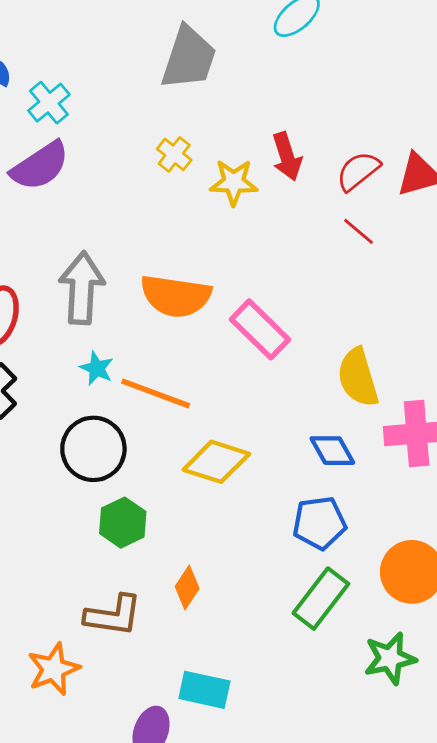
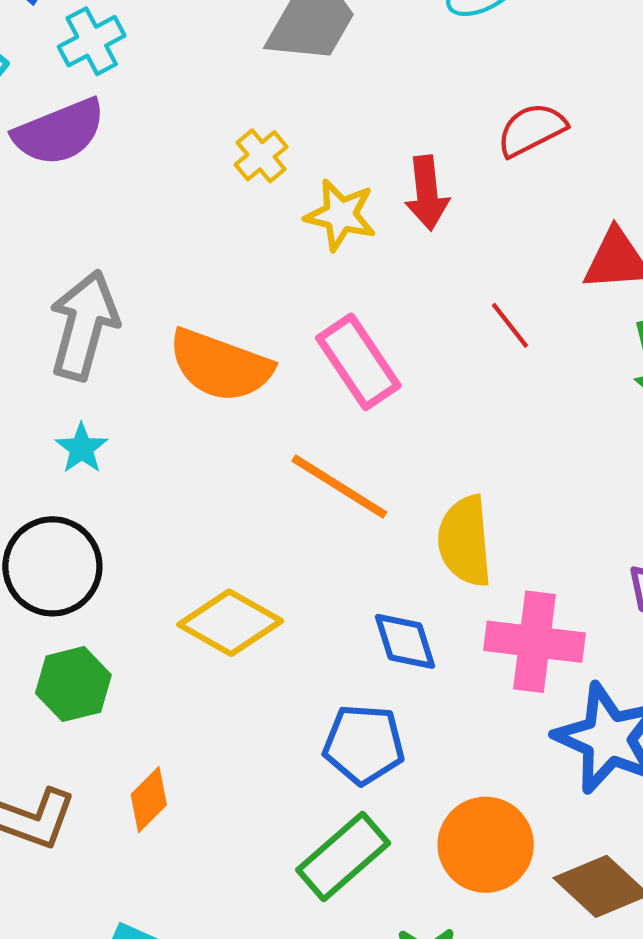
red semicircle: (358, 171) -> (532, 130), moved
pink rectangle: (260, 329) -> (358, 362), moved
orange line: (156, 393) -> (339, 487), moved

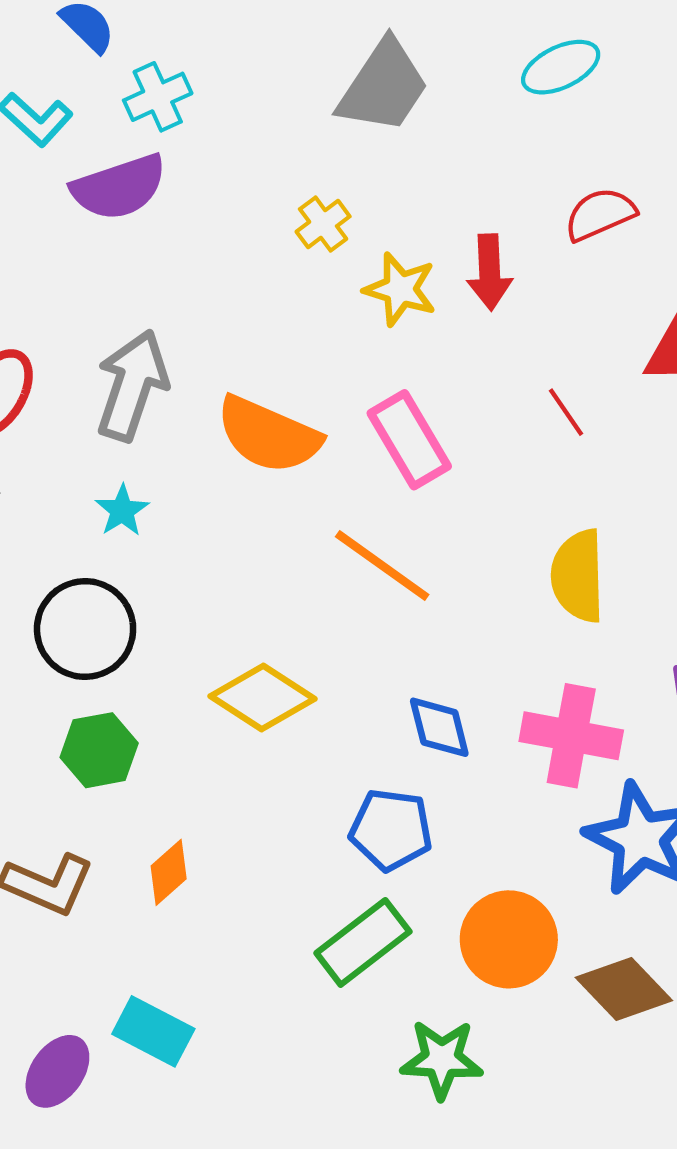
yellow semicircle: (465, 541) -> (578, 576), moved

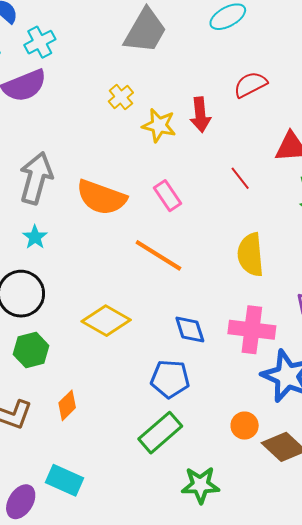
pink rectangle: (409, 440) -> (168, 196), size x0.7
orange circle: (509, 939) -> (245, 426), moved, size x0.6

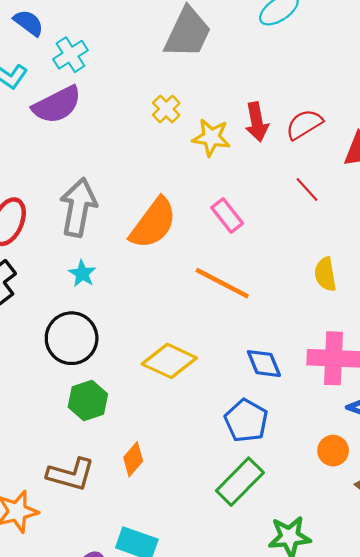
red semicircle: (250, 85) -> (304, 124), moved
orange semicircle: (101, 197) -> (153, 223), turned -69
yellow semicircle: (250, 255) -> (325, 274), size x0.7
blue pentagon: (170, 379) -> (246, 421), turned 30
orange circle: (245, 426) -> (333, 451), moved

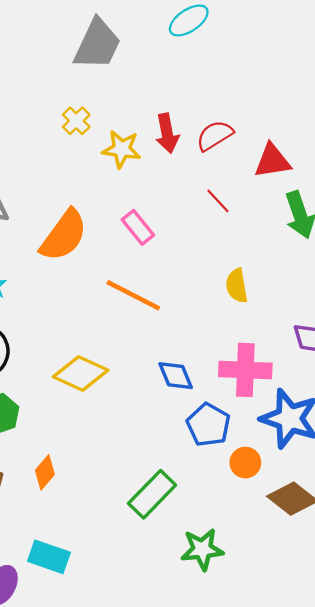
blue pentagon: (246, 421) -> (209, 425), moved

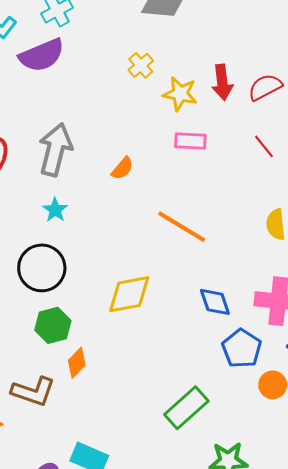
pink rectangle: (138, 227) -> (190, 141), moved, turned -52
orange semicircle: (64, 235) -> (122, 168), size x0.5
yellow diamond: (81, 373) -> (129, 294), turned -39
orange diamond: (45, 472) -> (77, 363), moved

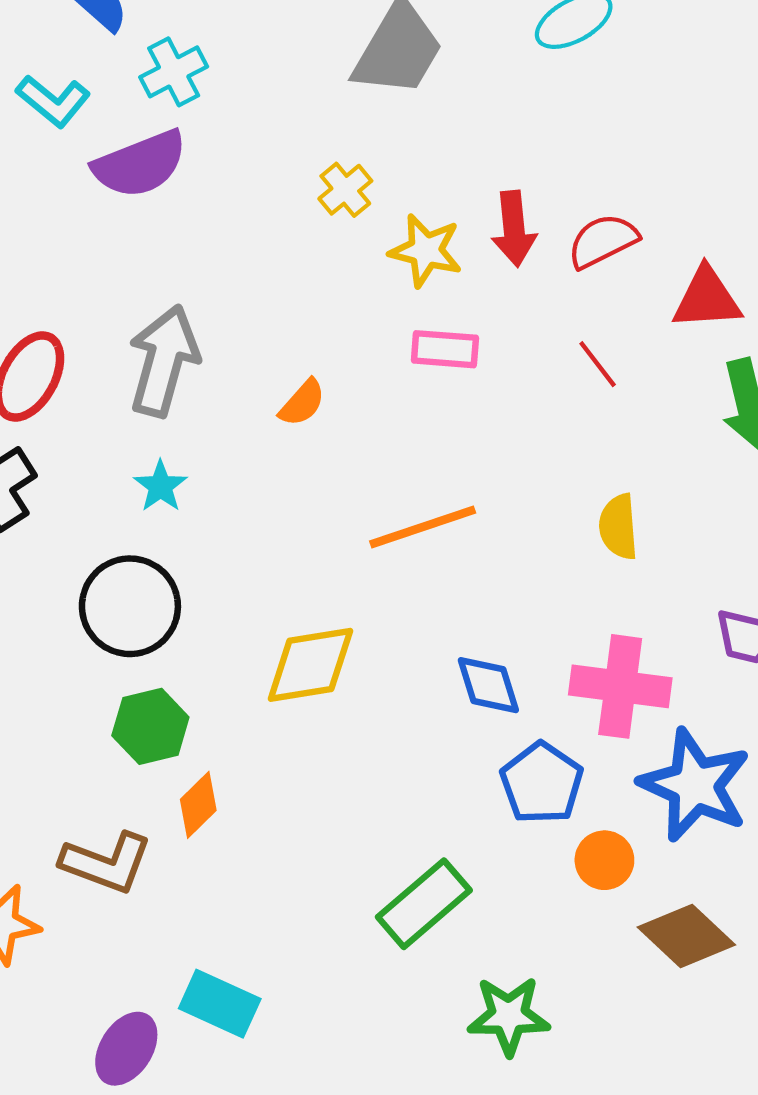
orange line: (182, 227) -> (423, 527), turned -51

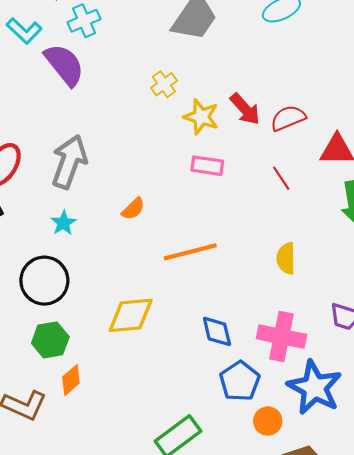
purple semicircle: (140, 164) -> (64, 65), turned -111
red arrow: (514, 229) -> (245, 109), turned -40
orange semicircle: (302, 403) -> (133, 209), moved

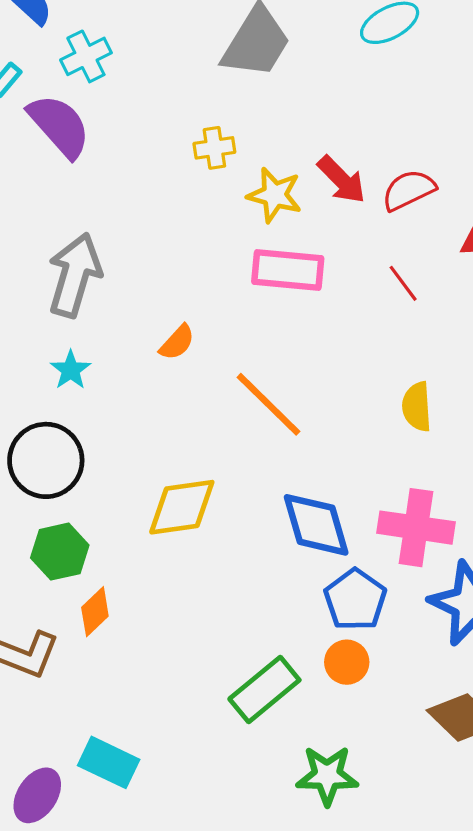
yellow cross: (164, 84) -> (214, 148), turned 30
pink rectangle: (207, 166) -> (288, 270), size x1.4
orange line: (190, 252) -> (269, 404), turned 62
blue diamond: (217, 331) -> (316, 525), size x1.4
orange circle: (268, 421) -> (347, 662), moved

